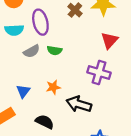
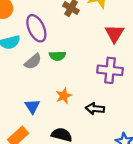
black arrow: (79, 104) -> (95, 109), size x0.7

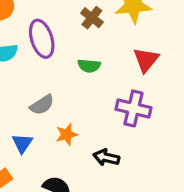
green semicircle: (57, 56) -> (89, 66), moved
gray semicircle: (33, 61) -> (42, 105), moved

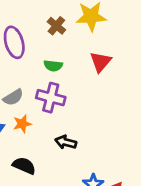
purple cross: (133, 108) -> (51, 98), moved
orange star: (67, 134) -> (22, 124), moved

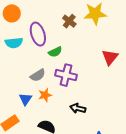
red triangle: (101, 62) -> (110, 57), moved
green semicircle: (53, 66) -> (55, 52), moved, turned -32

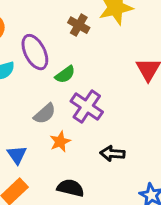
purple cross: (66, 75) -> (87, 107), turned 30
blue triangle: (25, 99) -> (17, 155), moved

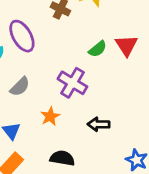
green semicircle: (65, 74) -> (98, 49), moved
gray semicircle: (45, 114) -> (20, 87), moved

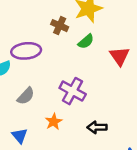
purple ellipse: (22, 36) -> (26, 51), turned -64
green semicircle: (98, 49) -> (86, 41), moved

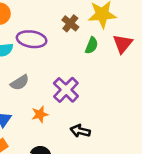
green semicircle: (86, 41) -> (92, 45), turned -42
red triangle: (120, 56) -> (123, 44), moved

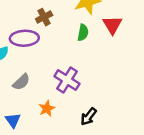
brown cross: (70, 23) -> (44, 17), moved, turned 35
black arrow: (80, 131) -> (89, 117), turned -54

